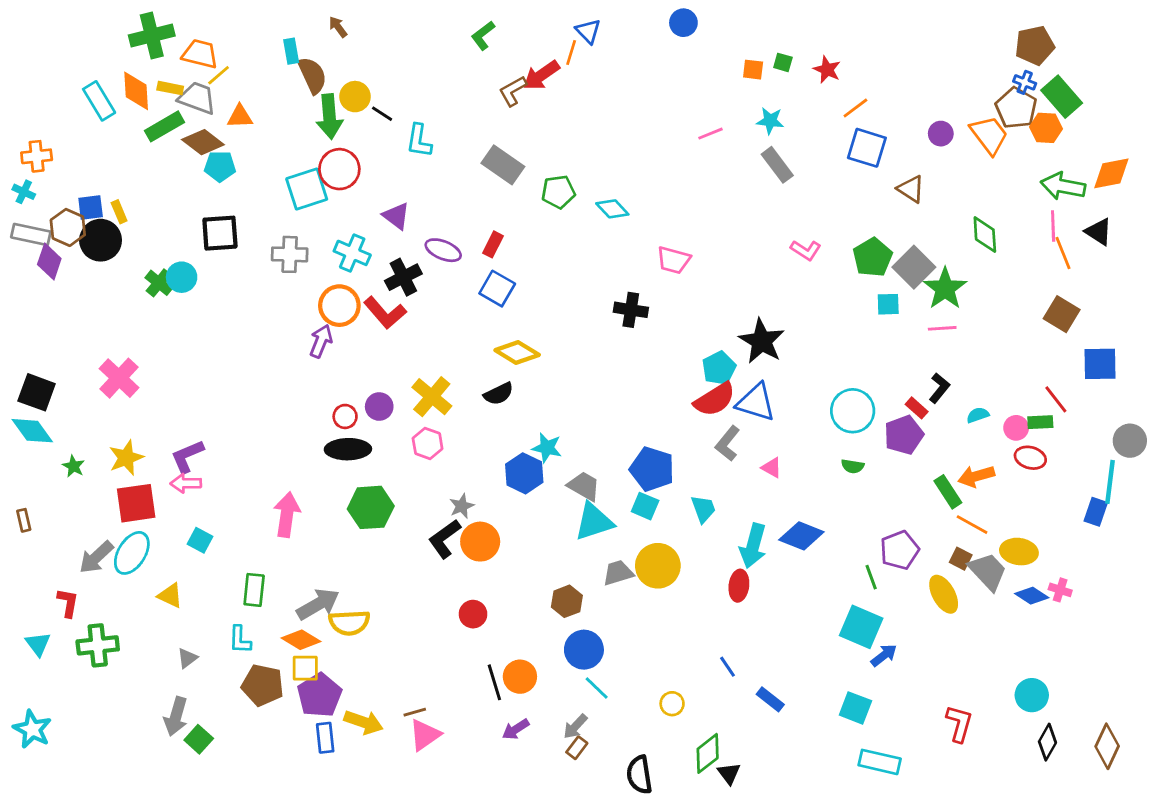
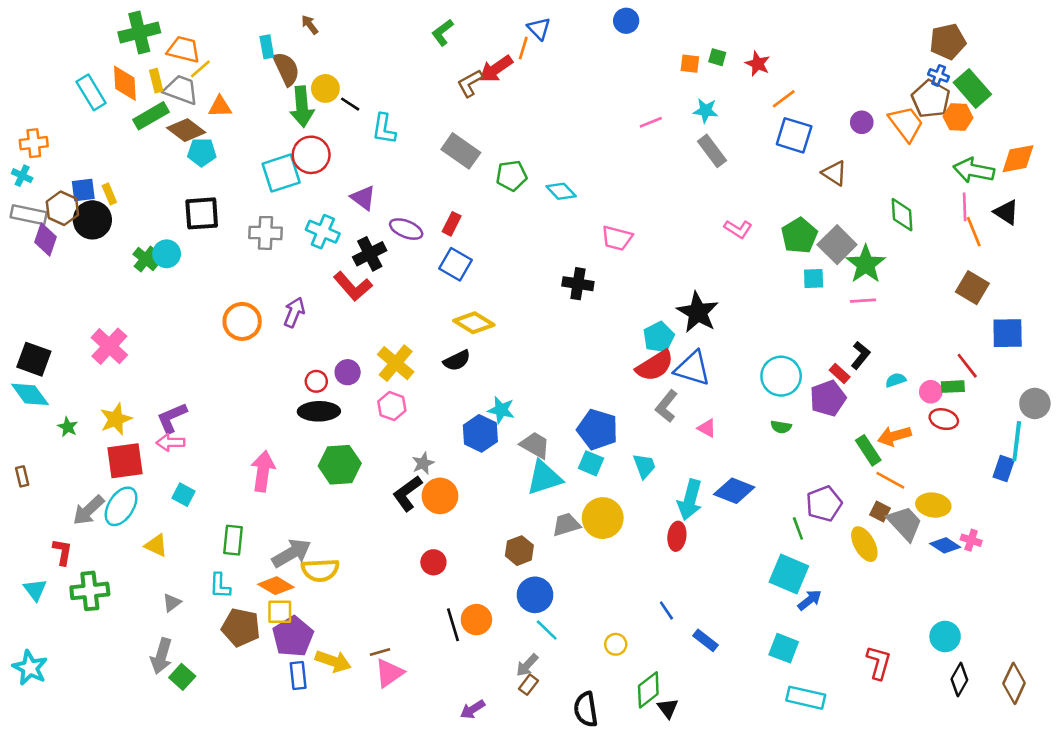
yellow rectangle: (170, 88) -> (156, 81), turned 65
orange circle: (339, 306) -> (242, 321), moved
purple arrow: (516, 729) -> (473, 709), moved

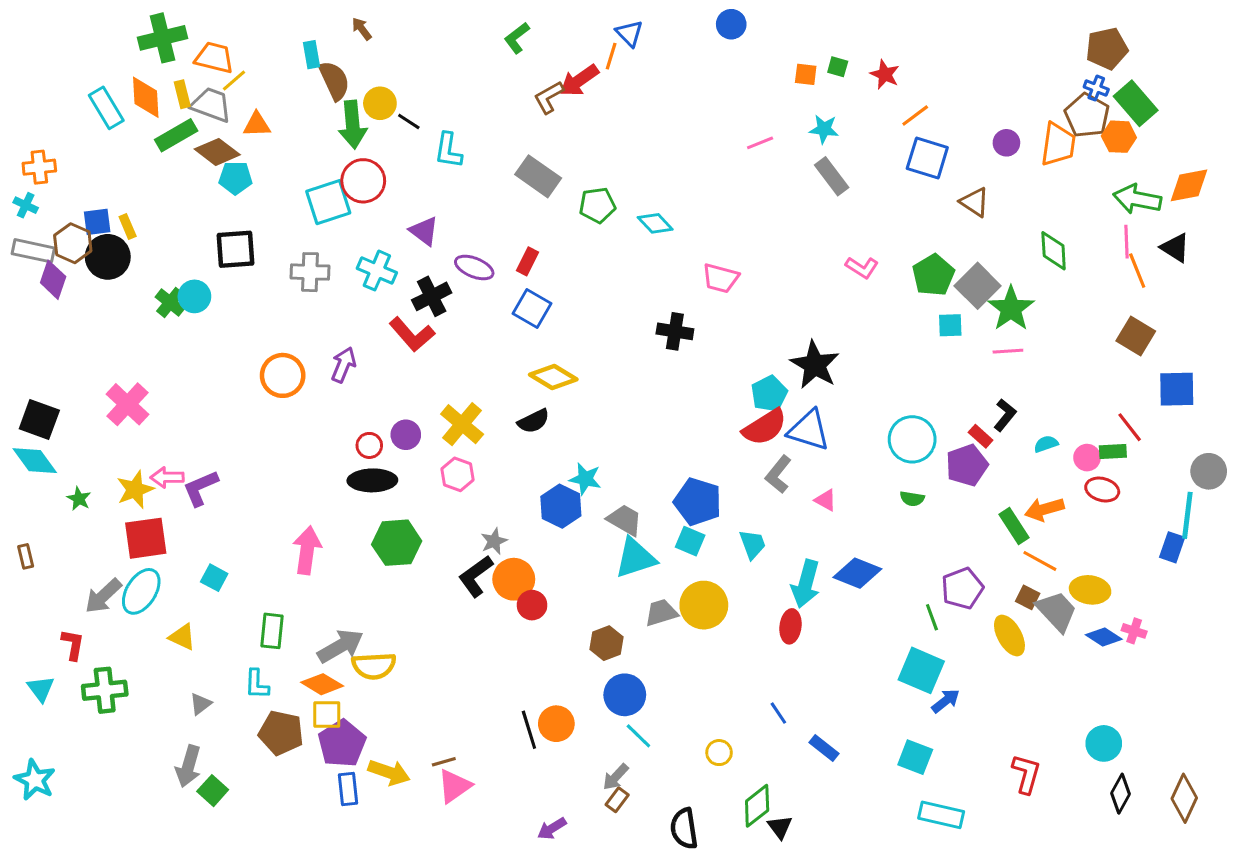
orange trapezoid: (906, 124) -> (1058, 144), turned 45
pink arrow: (171, 443) -> (167, 477), moved
red circle: (433, 562) -> (532, 605), moved

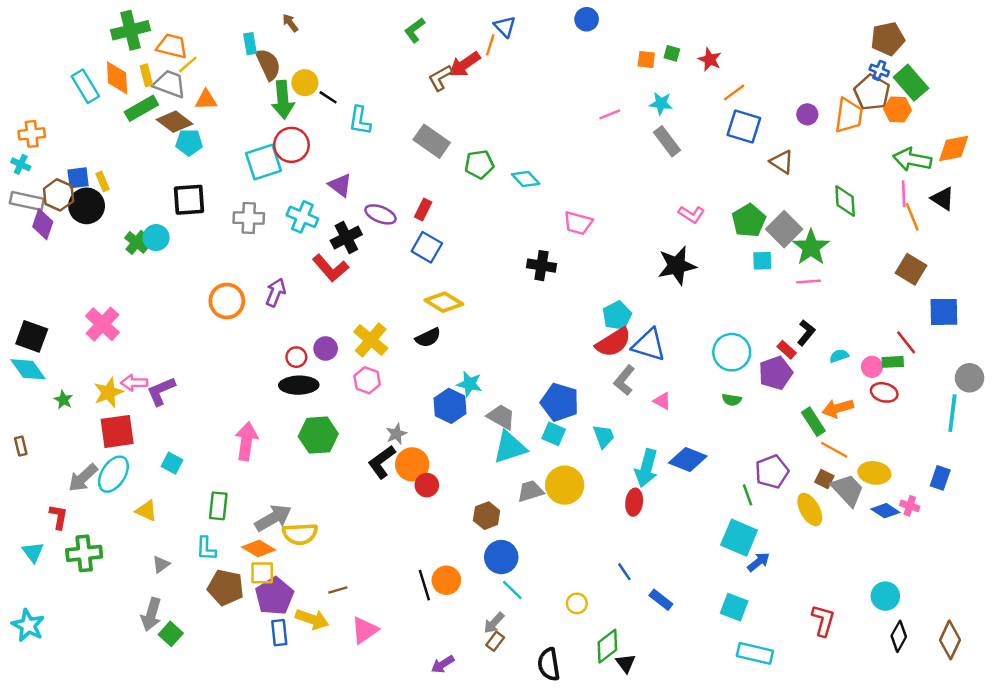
black star: (815, 365) -> (677, 266), moved, turned 30
blue rectangle: (1172, 547) -> (940, 478), moved
brown line: (444, 762) -> (338, 590), moved

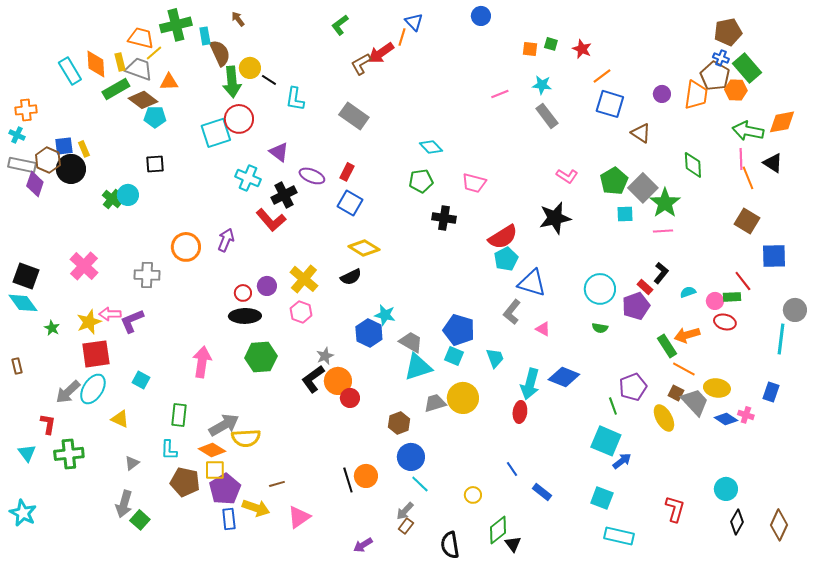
green cross: (130, 30) -> (176, 25), moved
green pentagon: (479, 164) -> (421, 181), moved
black square: (189, 200) -> (155, 164), size x0.7
gray cross: (249, 218) -> (147, 275), moved
red semicircle: (613, 342) -> (503, 237), moved

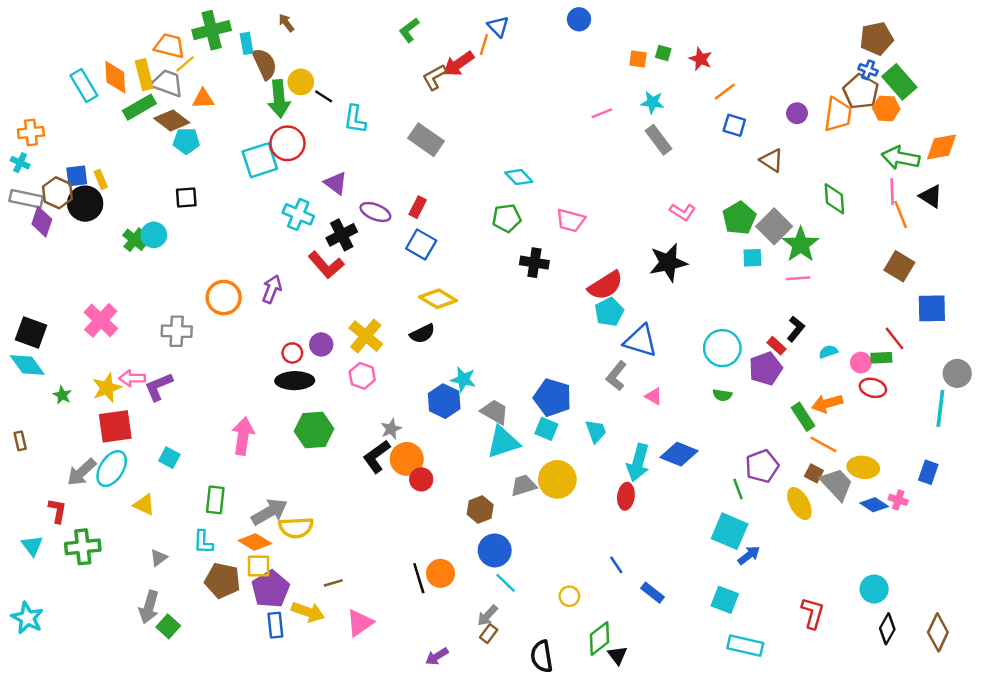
yellow rectangle: (120, 62) -> (144, 75), size x1.4
blue square: (610, 104) -> (734, 125), size x0.7

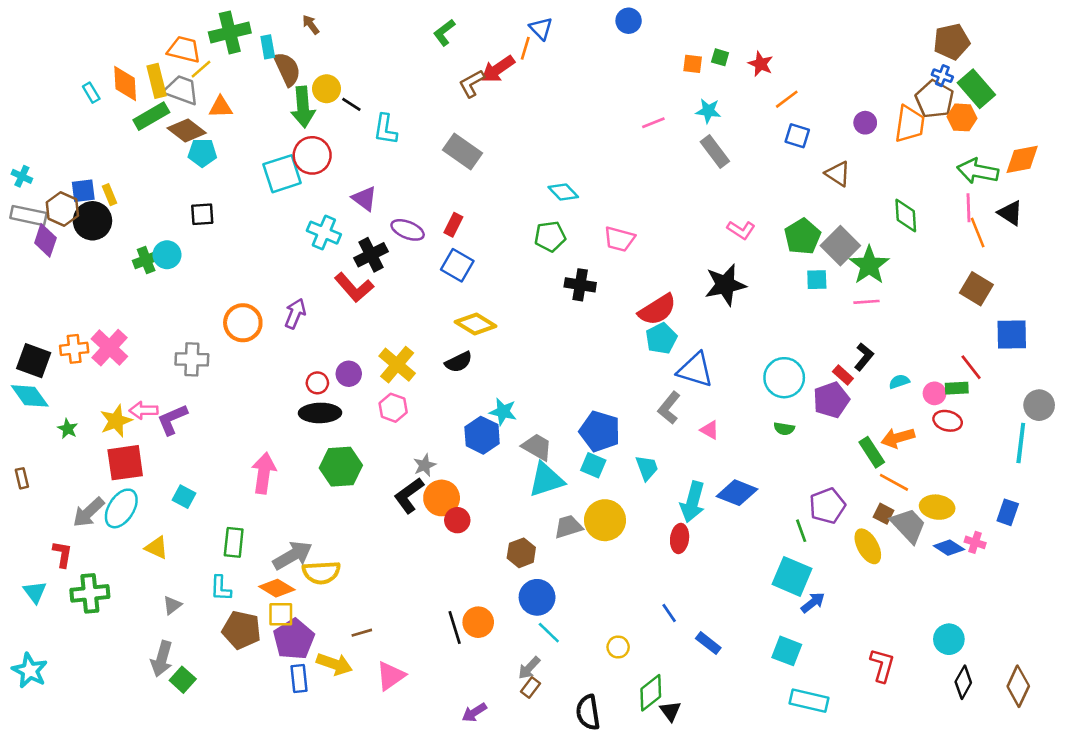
cyan rectangle: (84, 86) -> (91, 93), size x0.6
orange cross: (31, 132) -> (74, 349), moved
green cross: (135, 240) -> (146, 260), turned 30

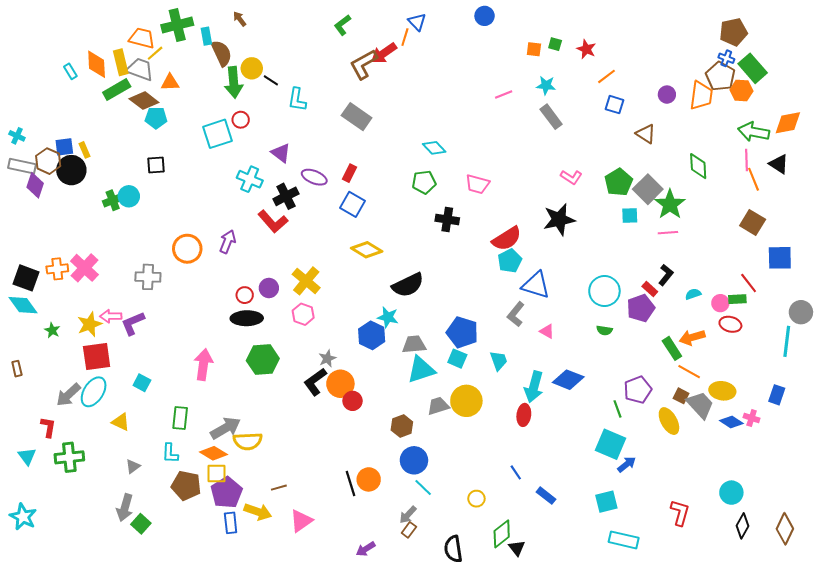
brown L-shape: (472, 83) -> (364, 64), size x1.4
red circle: (312, 155) -> (241, 120), size x0.6
black semicircle: (459, 362) -> (408, 285), moved, size x1.5
gray trapezoid: (537, 447) -> (414, 344), turned -35
cyan square: (787, 651) -> (606, 502), turned -35

